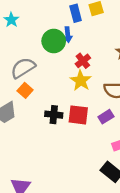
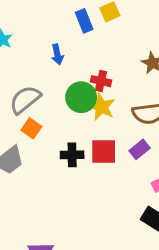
blue arrow: (68, 35) -> (57, 54), moved
green circle: (54, 41) -> (81, 97), moved
red cross: (83, 61) -> (101, 81), turned -32

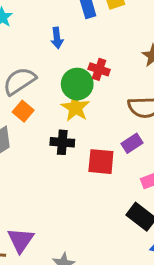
yellow star: (101, 107) -> (75, 108), moved
red square: (104, 151) -> (101, 162), moved

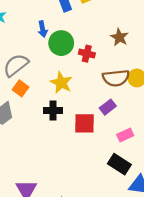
red cross: (99, 69) -> (87, 54), moved
green circle: (77, 84) -> (61, 43), moved

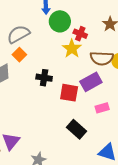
yellow star: (61, 83) -> (72, 49), moved
purple rectangle: (108, 107) -> (91, 82), size x1.5
black rectangle: (119, 164) -> (77, 129), moved

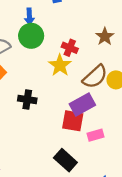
green circle: (60, 21) -> (31, 36), moved
brown semicircle: (102, 58) -> (95, 77), turned -45
red square: (69, 93) -> (73, 121), moved

